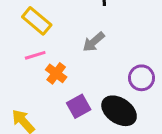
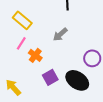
pink line: (35, 55) -> (21, 43), turned -40

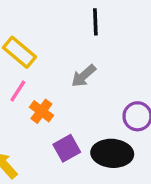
black ellipse: (77, 80) -> (112, 153), turned -30

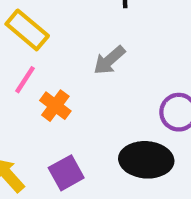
purple square: (67, 148) -> (66, 173), moved

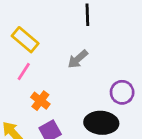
orange cross: (55, 106) -> (40, 101), moved

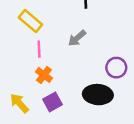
pink line: (24, 72) -> (39, 49), moved, turned -35

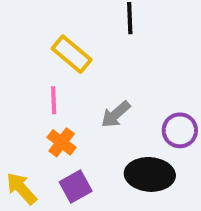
yellow rectangle: (30, 21) -> (72, 54), moved
gray arrow: (77, 38) -> (116, 114), moved

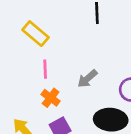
yellow rectangle: (72, 54) -> (36, 34), moved

